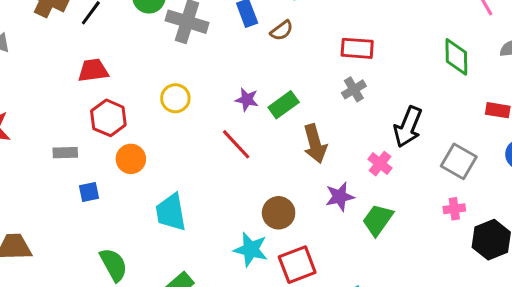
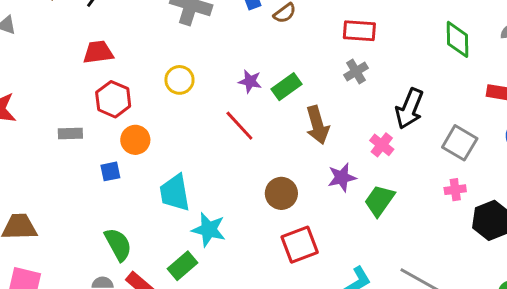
blue square: (89, 192) -> (110, 171), moved
cyan star: (251, 250) -> (209, 230), moved

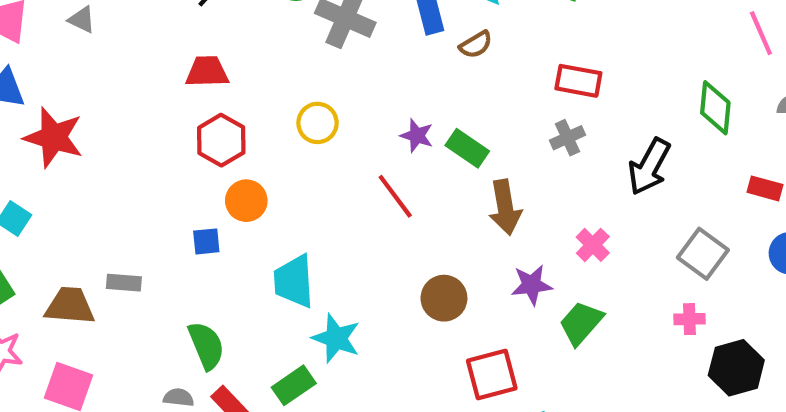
green rectangle: (286, 87) -> (467, 148), turned 64
black arrow: (409, 109) -> (649, 167), moved
gray rectangle: (70, 134) -> (124, 283), moved
red square: (300, 245) -> (492, 374), moved

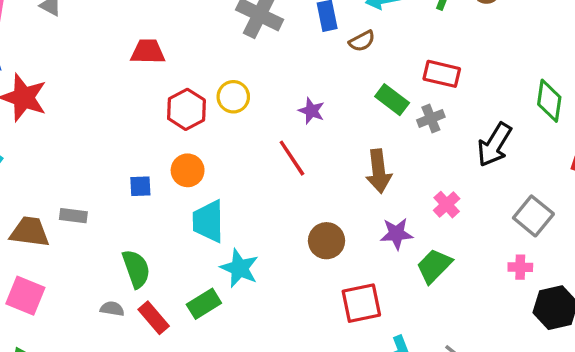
red hexagon: (221, 140) -> (186, 109), moved
green rectangle: (467, 148) -> (392, 100), moved
orange circle: (246, 201) -> (188, 170), moved

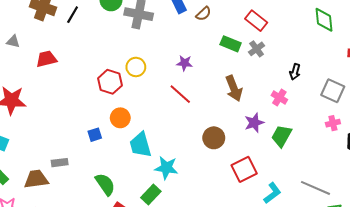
red trapezoid: (148, 52) -> (46, 59), moved
red rectangle: (442, 74) -> (256, 21), turned 40
black arrow: (494, 145) -> (295, 72), moved, size x0.6

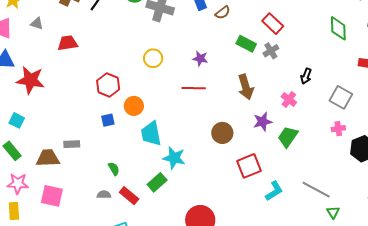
red hexagon: (110, 82) -> (108, 85), moved
red line: (180, 94) -> (194, 88), turned -45
green semicircle: (105, 184) -> (114, 169), size x0.6

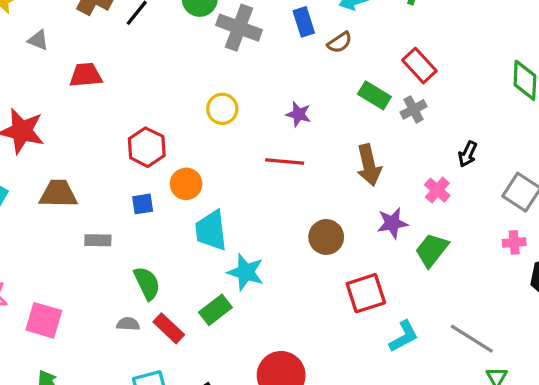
gray rectangle: (72, 144) -> (98, 240), moved
brown trapezoid: (48, 158) -> (58, 194), moved
green semicircle: (114, 169) -> (147, 283), size x1.5

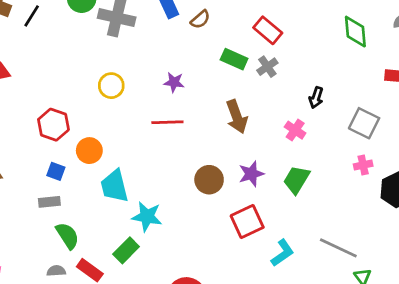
blue square: (143, 204) -> (56, 171), turned 36
purple star: (392, 223) -> (251, 174), moved
gray rectangle: (98, 240) -> (49, 202), moved

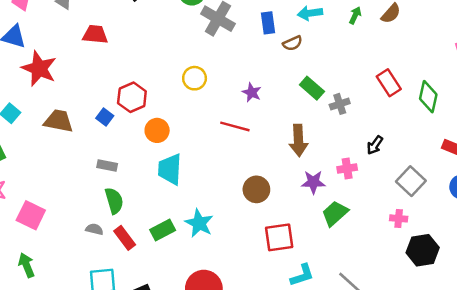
red rectangle: (268, 30) -> (389, 83), moved
pink cross: (295, 130) -> (347, 168), turned 30
blue square: (56, 171) -> (105, 117), moved
purple star: (251, 174) -> (313, 182), moved
cyan star: (147, 217) -> (199, 223), moved

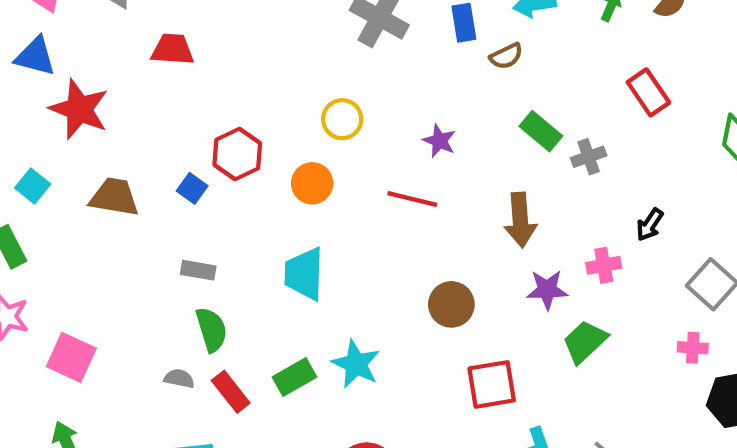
red rectangle: (389, 83) -> (648, 92), moved
orange circle: (157, 130) -> (312, 183), moved

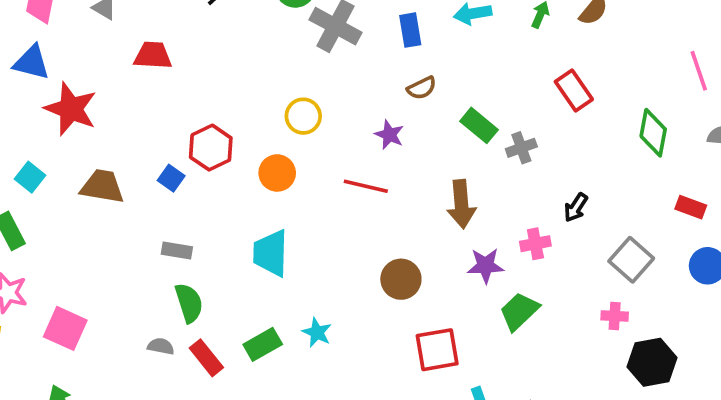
brown semicircle: (506, 56) -> (422, 88), moved
cyan star: (356, 364) -> (317, 332), size x0.7

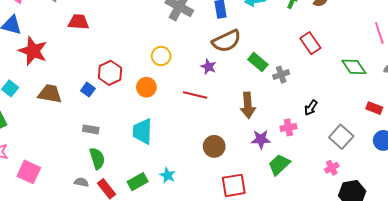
brown semicircle: (422, 88) -> (226, 41), size x1.8
green diamond: (653, 133) -> (354, 67), turned -45
pink cross: (615, 316) -> (332, 168), turned -32

